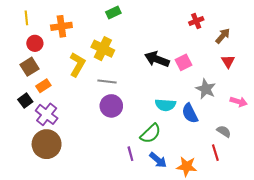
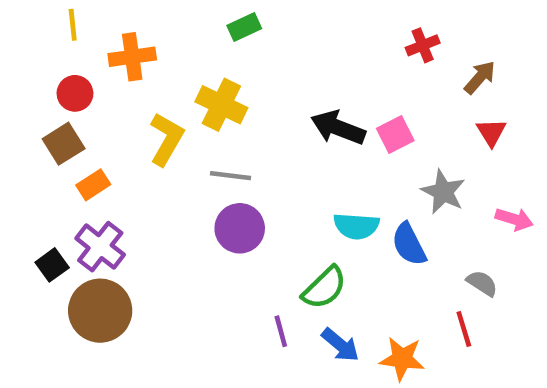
yellow line: (26, 18) -> (73, 25), moved
black square: (25, 101) -> (52, 265), moved

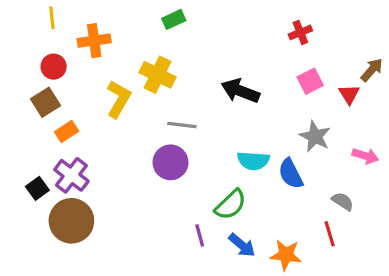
brown arrow: (480, 77) -> (372, 70), moved
pink square: (395, 135) -> (310, 81), moved
gray line: (231, 176) -> (182, 125), moved

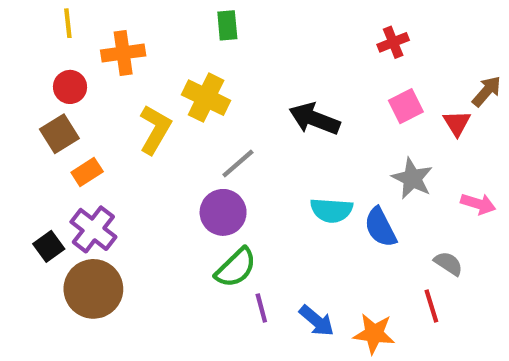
green rectangle: (174, 19) -> (227, 25), turned -70
gray line: (182, 125) -> (238, 163), turned -48
green semicircle: (231, 205) -> (236, 268), moved

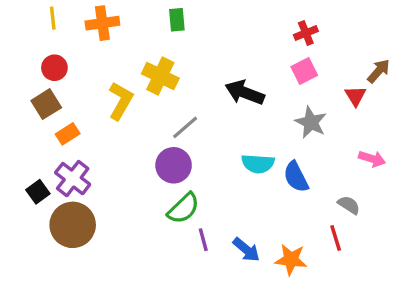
orange cross: (123, 53) -> (102, 23), moved
pink square: (406, 106) -> (304, 71), moved
gray star: (412, 178) -> (311, 122), moved

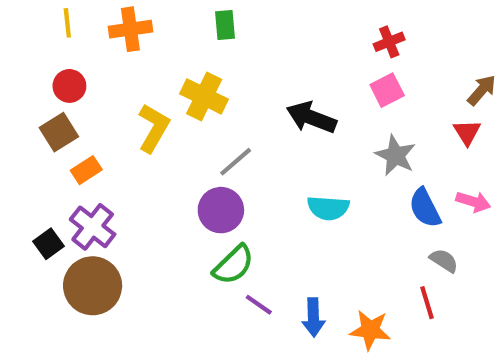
red triangle: (355, 96) -> (467, 132), moved
blue semicircle: (296, 177) -> (425, 208), moved
purple line: (203, 240) -> (259, 305), turned -40
blue arrow: (246, 250) -> (313, 317), turned 48

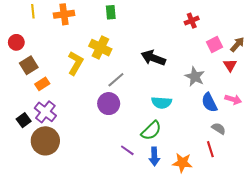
red circle: (69, 86) -> (16, 42), moved
pink square: (387, 90) -> (215, 44), moved
green semicircle: (234, 265) -> (151, 131), moved

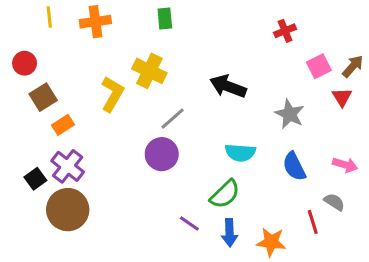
pink arrow: (233, 99) -> (345, 165), moved
blue semicircle: (209, 103) -> (294, 166), moved
gray semicircle: (219, 128) -> (334, 202), moved

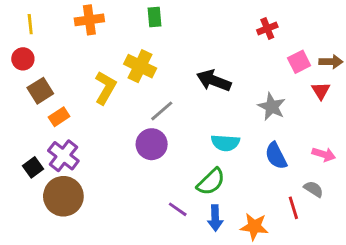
yellow line: (49, 17) -> (30, 24), moved
brown arrow: (353, 66) -> (331, 62), turned 50

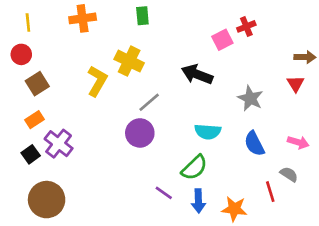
pink square: (299, 62) -> (222, 40), moved
orange rectangle: (59, 117) -> (35, 120), moved
brown circle: (63, 196) -> (47, 200), moved

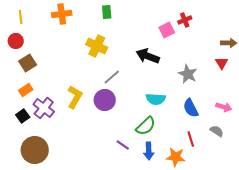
yellow L-shape: (97, 81) -> (75, 97), moved
red line: (270, 192) -> (191, 139), moved

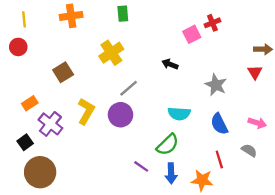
yellow cross: (97, 46) -> (111, 53), turned 30
black arrow: (148, 56) -> (170, 64), size x0.6
brown square: (28, 63) -> (63, 72), moved
black square: (23, 116) -> (25, 142), moved

